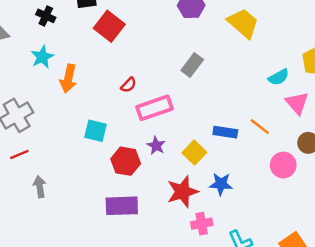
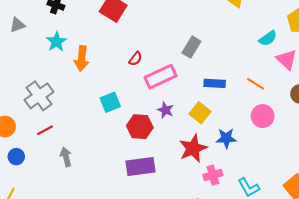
gray rectangle: (192, 65) -> (191, 47), moved
cyan square: (95, 131) -> (110, 102), turned -30
blue rectangle: (225, 132) -> (215, 83), moved
pink circle: (283, 165) -> (263, 116), moved

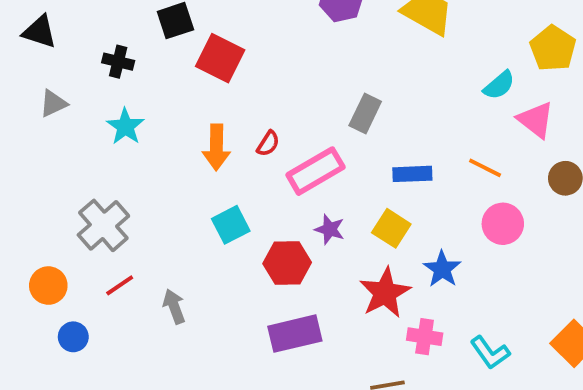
orange arrow: (82, 59) -> (216, 147), moved
blue star: (226, 138) -> (442, 269), turned -30
gray arrow: (66, 157) -> (174, 306), moved
pink cross: (213, 175) -> (425, 337), turned 30

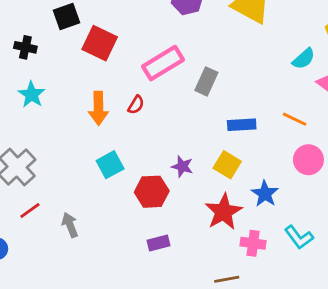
pink rectangle: (316, 171) -> (163, 63), moved
purple rectangle: (295, 334) -> (158, 243), size x0.6
cyan L-shape: (490, 353) -> (299, 237), moved

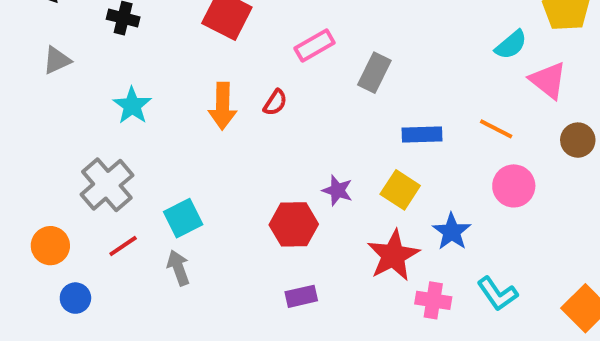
pink rectangle: (163, 63) -> (315, 45), size x0.7
cyan star: (32, 95) -> (132, 106), moved
cyan square: (110, 165) -> (183, 218), moved

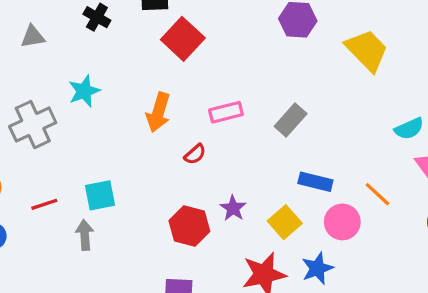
pink rectangle: (315, 45) -> (226, 112), moved
red semicircle: (275, 103) -> (195, 154), moved
gray cross: (107, 185) -> (33, 125), moved
pink circle: (514, 186) -> (342, 222), moved

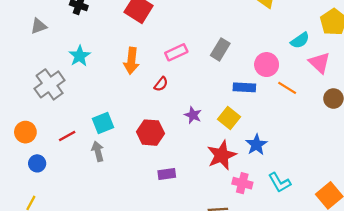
pink circle: (342, 222) -> (267, 65), moved
red hexagon: (189, 226) -> (150, 133), moved

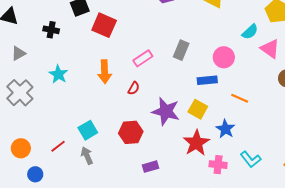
gray cross: (50, 84) -> (20, 93), moved
orange line: (287, 88) -> (240, 98), moved
purple star: (193, 115) -> (166, 111), size x1.8

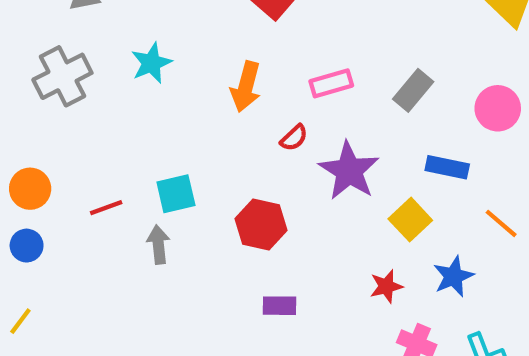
pink circle: (224, 57) -> (498, 108), moved
purple star: (166, 111) -> (349, 171), moved
red star: (196, 143) -> (386, 286), size x0.6
blue circle: (35, 174) -> (27, 246), moved

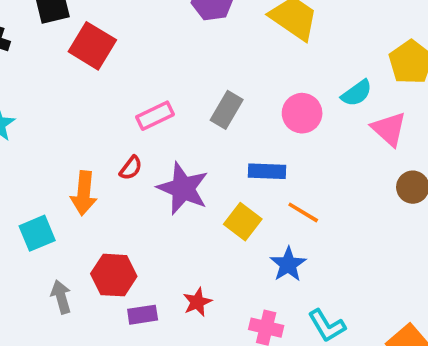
orange arrow: (246, 87) -> (84, 193), moved
orange line: (501, 223) -> (303, 212), moved
red hexagon: (261, 225) -> (114, 275), moved
gray arrow: (158, 244) -> (61, 297), moved
red star: (386, 286) -> (197, 302), moved

